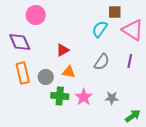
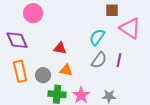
cyan semicircle: (100, 29) -> (97, 37), moved
red triangle: (63, 50) -> (60, 48), turned 40
purple line: (130, 61) -> (119, 60), moved

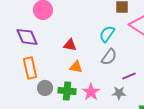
purple line: (119, 60) -> (129, 76), moved, turned 56
gray circle: (43, 75) -> (45, 88), moved

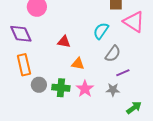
gray semicircle: (109, 57) -> (113, 54), moved
orange triangle: (76, 67) -> (78, 64), moved

